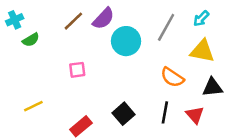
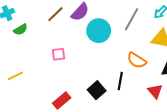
yellow line: (33, 106) -> (15, 76), moved
black line: (165, 112) -> (120, 81), moved

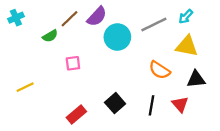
gray line: (132, 19) -> (154, 24), turned 35
green semicircle: (20, 30) -> (50, 36), moved
black line: (120, 81) -> (152, 105), moved

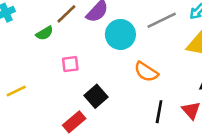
orange semicircle: (160, 70) -> (146, 72), moved
black square: (115, 103) -> (96, 96), moved

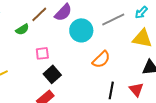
orange semicircle: (146, 72) -> (101, 59), turned -78
black square: (96, 96) -> (52, 74), moved

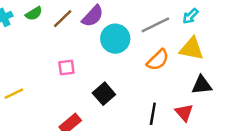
green semicircle: (22, 29) -> (34, 14), moved
orange semicircle: (101, 59) -> (158, 60), moved
black square: (52, 74) -> (104, 94), moved

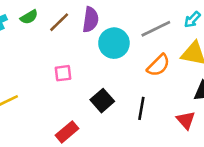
purple semicircle: (93, 16) -> (90, 20), turned -35
black line: (153, 114) -> (141, 108), moved

